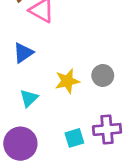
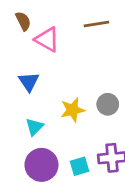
blue triangle: (23, 53) -> (29, 82), turned -30
purple circle: (20, 144) -> (41, 165), moved

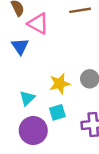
blue triangle: (29, 82) -> (20, 46), moved
cyan square: (80, 166) -> (57, 112), moved

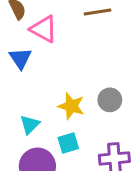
yellow star: (60, 84) -> (71, 106), turned 30

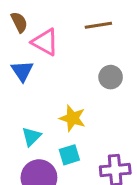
gray circle: (110, 100) -> (111, 77), moved

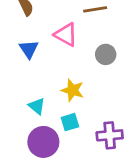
pink triangle: (45, 42) -> (66, 35), moved
cyan triangle: (31, 136) -> (37, 106), turned -36

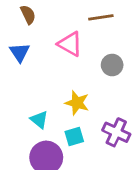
blue triangle: (29, 49) -> (20, 52), moved
purple cross: (110, 135) -> (116, 132), moved, turned 30

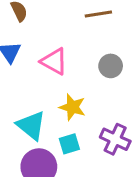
pink triangle: (70, 44) -> (54, 61), moved
cyan triangle: (39, 120) -> (31, 125), size x1.5

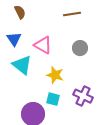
cyan triangle: (31, 125) -> (22, 65), moved
cyan square: (69, 144) -> (53, 99), turned 32

